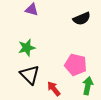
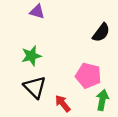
black semicircle: (82, 19) -> (101, 33), moved, turned -30

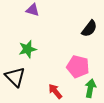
black triangle: (35, 87) -> (15, 77), moved

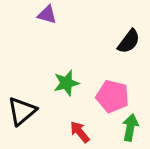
green star: (28, 49) -> (66, 83), moved
black triangle: (15, 77) -> (22, 111), turned 35

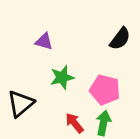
purple triangle: (47, 15) -> (44, 41), moved
green arrow: (130, 127) -> (103, 123), moved

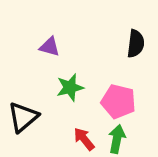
black semicircle: (120, 39) -> (136, 44), turned -30

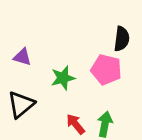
purple triangle: (50, 47) -> (22, 57), moved
pink pentagon: (118, 101) -> (106, 70), moved

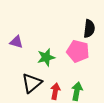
black triangle: (21, 105) -> (32, 83), moved
red arrow: (76, 124) -> (55, 91), turned 49

